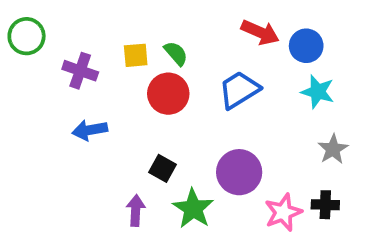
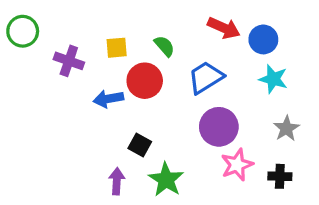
green semicircle: (176, 53) -> (164, 46), moved
blue arrow: (90, 130) -> (108, 99), moved
purple circle: (239, 172) -> (219, 127), moved
pink star: (283, 212) -> (237, 165), moved

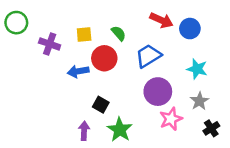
cyan star: (273, 79) -> (197, 69), moved
gray star: (286, 128) -> (199, 101), moved
black cross: (280, 176) -> (211, 128), moved, turned -35

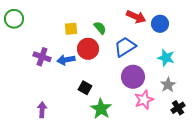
purple cross: (50, 44) -> (42, 57), moved
purple arrow: (84, 131) -> (42, 110), moved

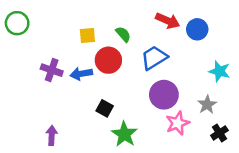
cyan star: (166, 58) -> (219, 71), moved

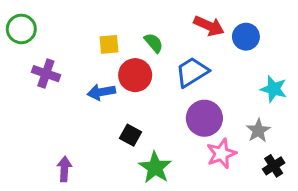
purple cross: (52, 70) -> (46, 74), moved

